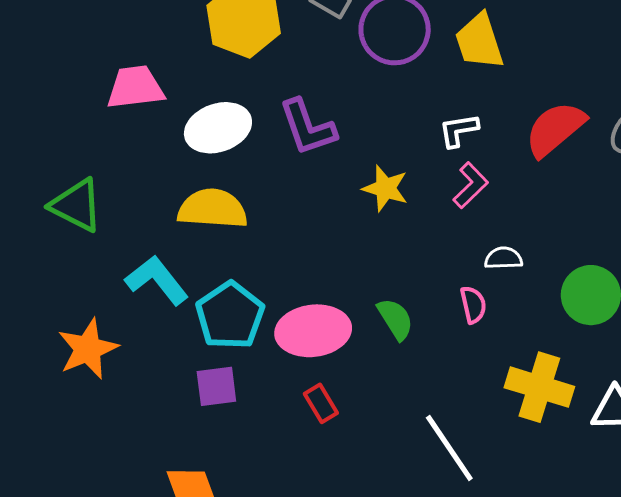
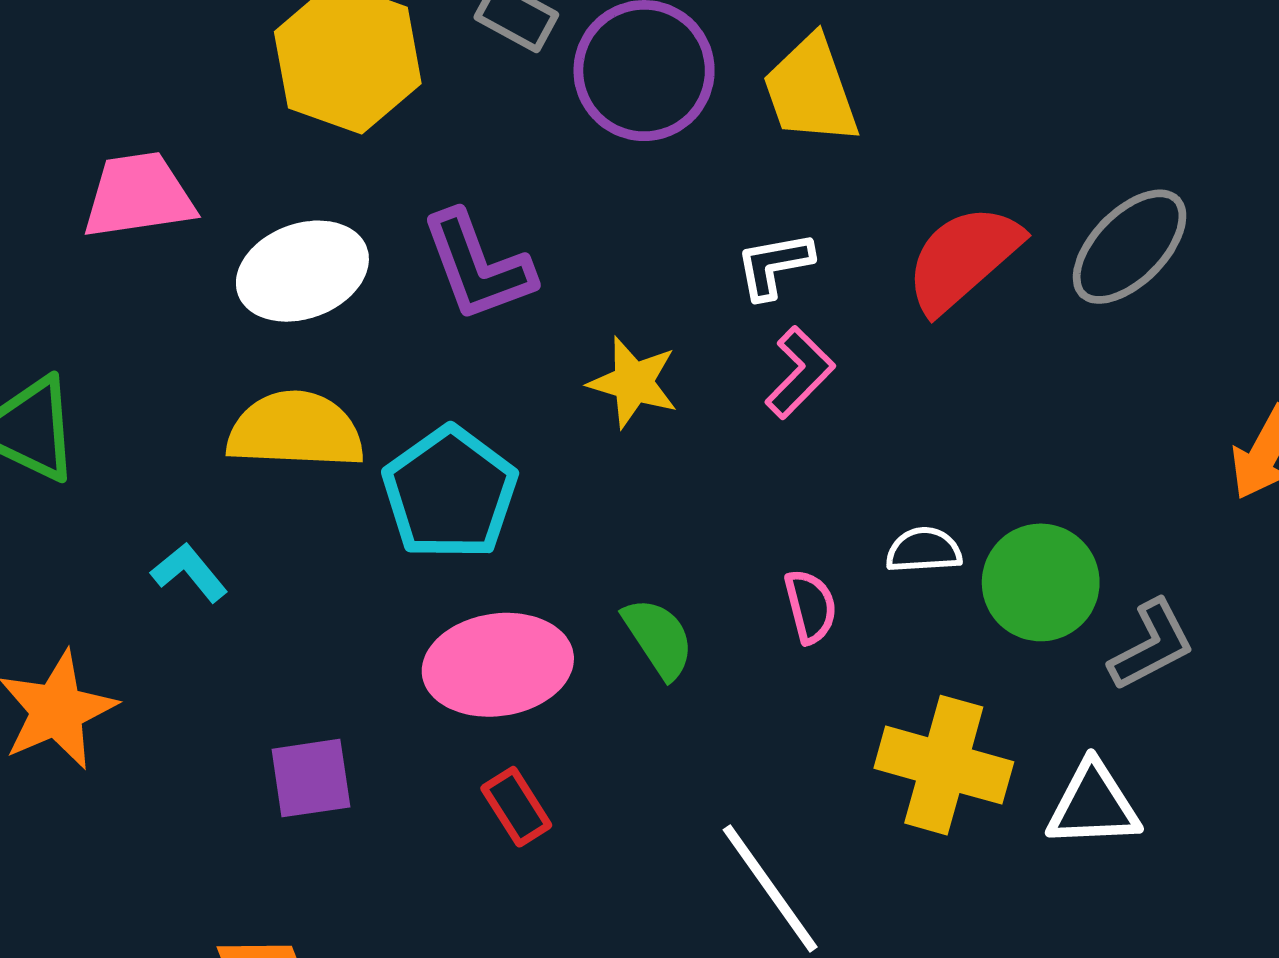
white semicircle: (503, 258) -> (924, 550), moved
cyan L-shape: (157, 280) -> (189, 572), size x0.6
cyan pentagon: (230, 316) -> (450, 493), moved

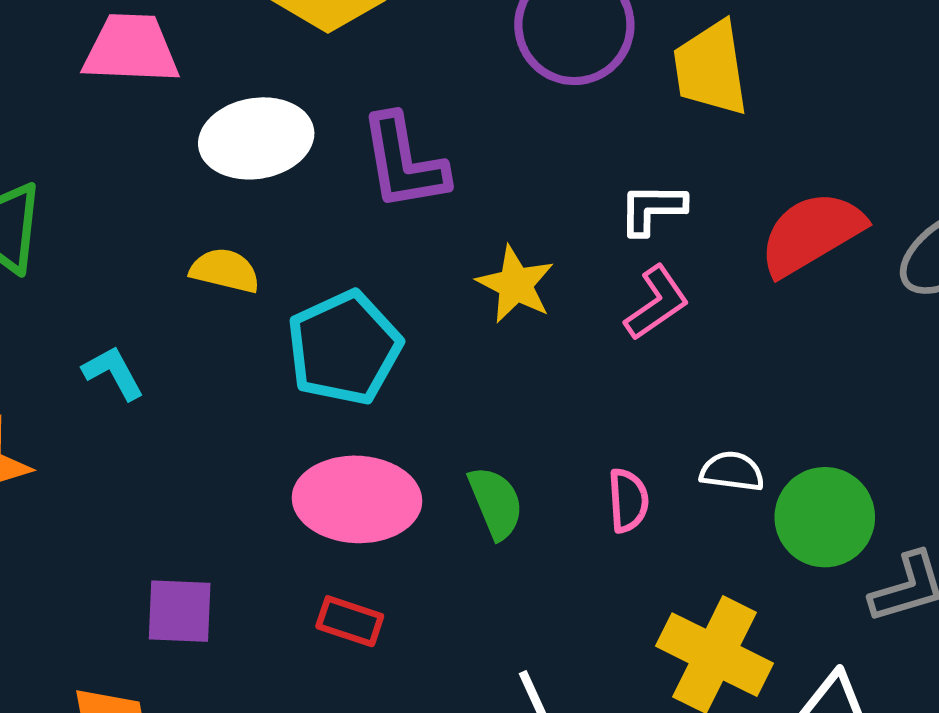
yellow semicircle: (295, 430) -> (225, 271), size x0.6
purple square: (311, 778) -> (180, 611), moved
red rectangle: (516, 807) -> (350, 621), turned -50

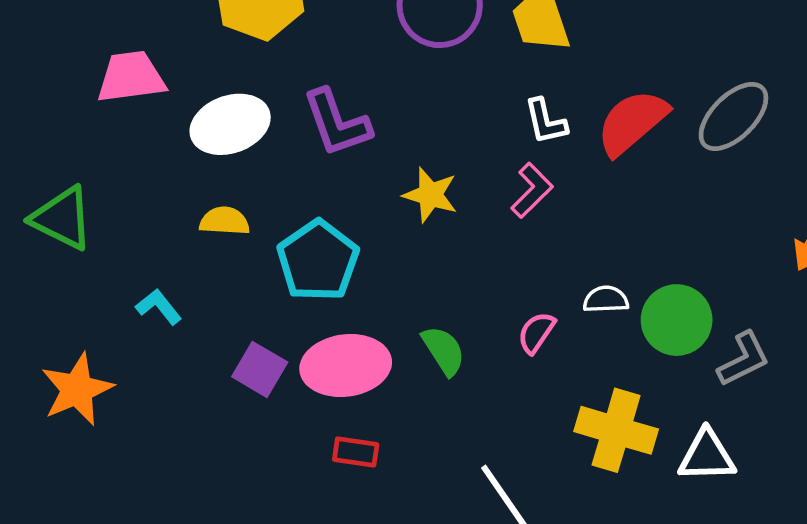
white L-shape: (652, 209) -> (546, 121), moved, turned -93
pink semicircle: (628, 500) -> (536, 333), turned -132
purple square: (180, 611) -> (260, 369), moved, turned 38

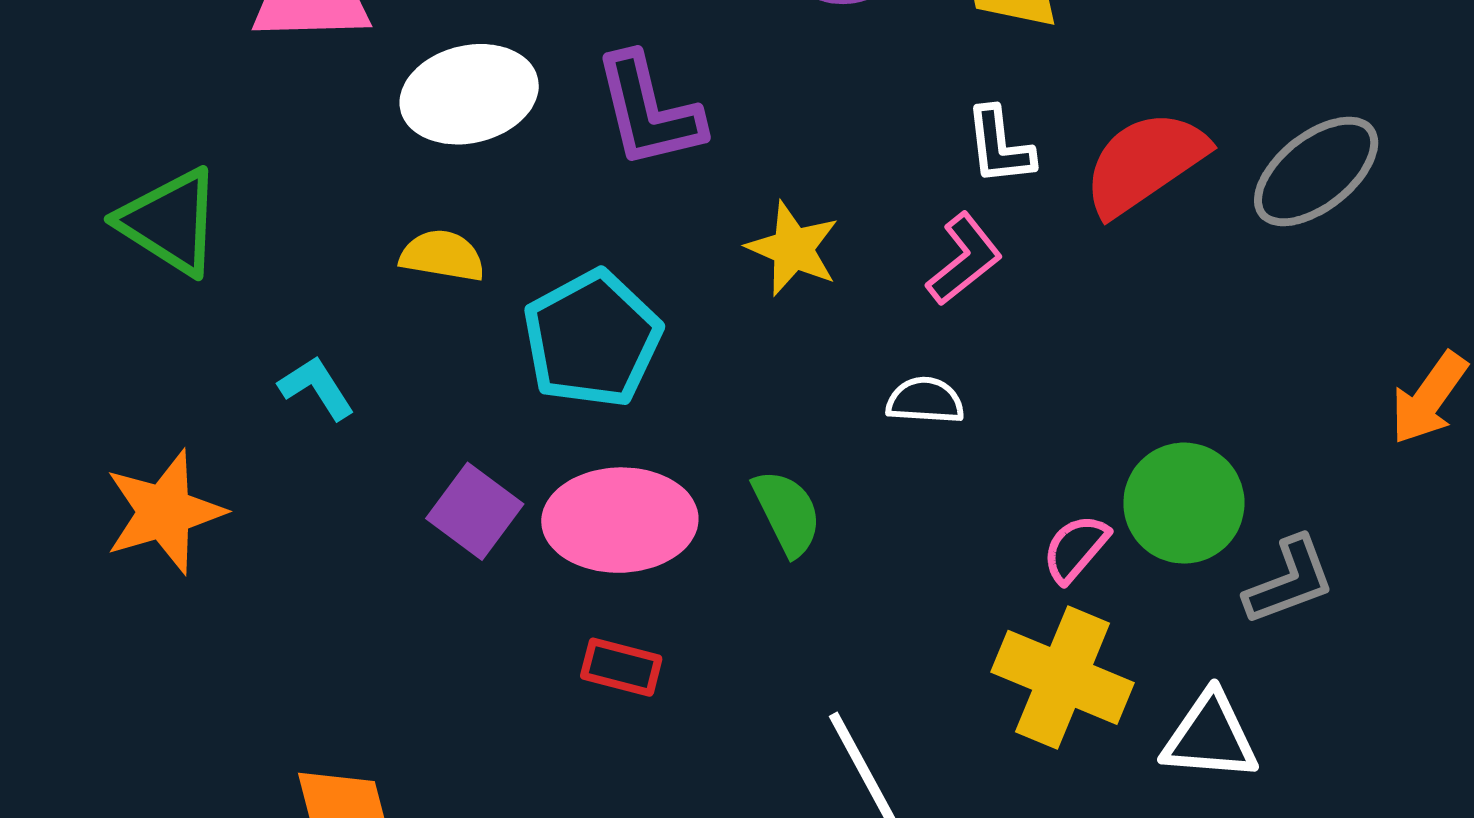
white semicircle: (606, 299) -> (925, 401), moved
pink semicircle: (536, 333) -> (1076, 548), moved

